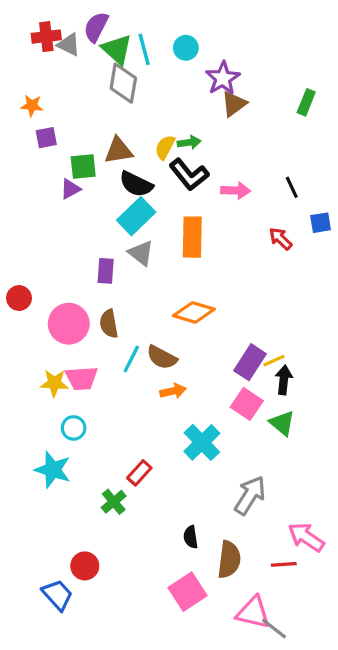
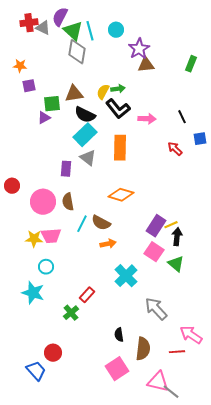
brown triangle: (234, 104) -> (146, 65), turned 30
gray arrow: (250, 495) -> (156, 309), turned -75

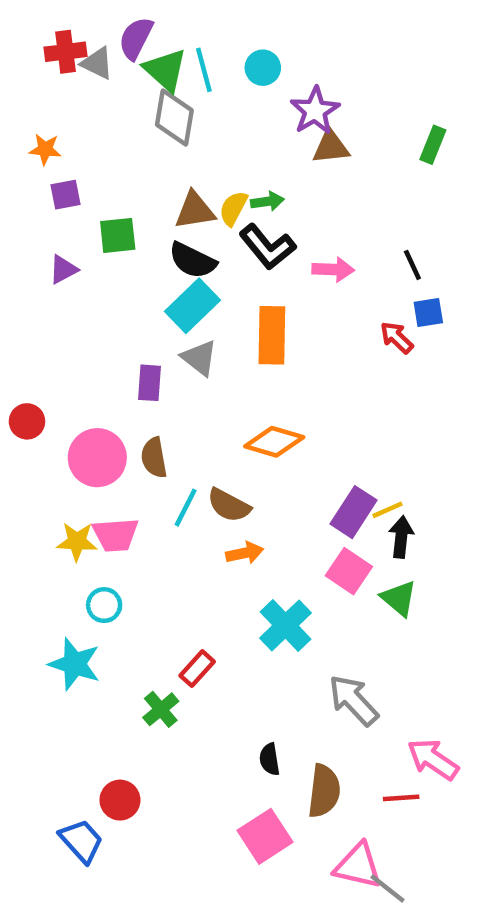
brown triangle: (74, 94) -> (195, 211), moved
purple triangle: (44, 118) -> (63, 269), moved
blue square: (200, 139) -> (428, 313), moved

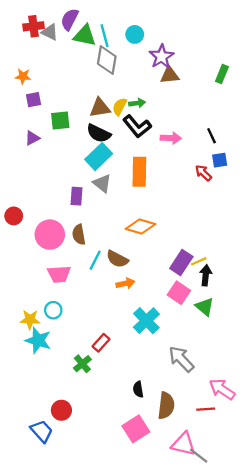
green triangle: (165, 70) -> (85, 36), turned -30
gray diamond: (174, 118) -> (107, 60), moved
yellow star: (77, 542) -> (30, 319), moved

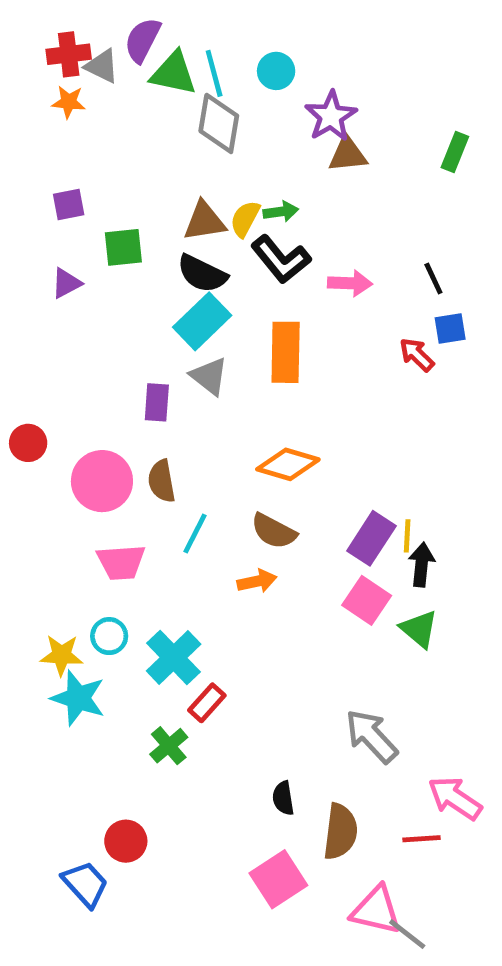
orange star: (23, 76) -> (69, 102), moved
brown semicircle: (117, 259) -> (274, 531), moved
yellow line: (199, 261) -> (407, 536), turned -63
cyan cross: (146, 321) -> (174, 658), moved

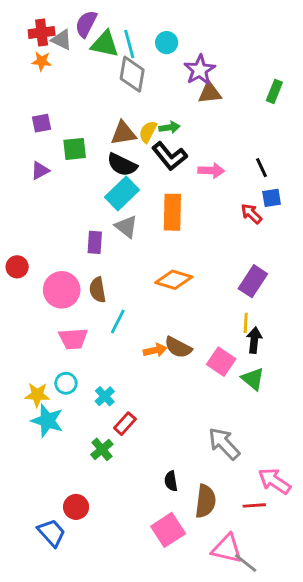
brown semicircle: (274, 531) -> (178, 347), moved
purple rectangle: (371, 538) -> (253, 281), moved
cyan cross: (174, 658) -> (105, 396), size x0.6

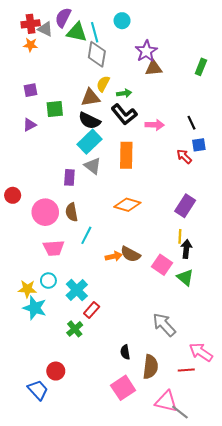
cyan circle: (167, 43) -> (122, 21), moved
yellow semicircle: (148, 132) -> (103, 84), moved
cyan cross: (105, 396) -> (77, 290), size x1.5

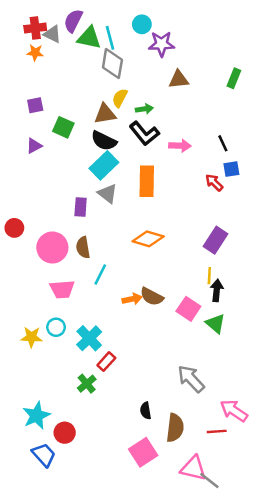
purple star: (146, 51) -> (161, 44), moved, turned 30
green square: (55, 109) -> (63, 127), turned 30
cyan star: (35, 308) -> (36, 416), moved, turned 30

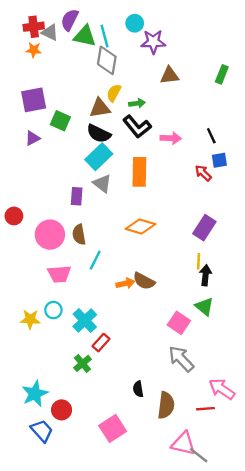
purple square: (35, 105) -> (34, 100), size x1.6
pink square: (188, 309) -> (179, 323), moved
pink square: (143, 452) -> (113, 428), moved

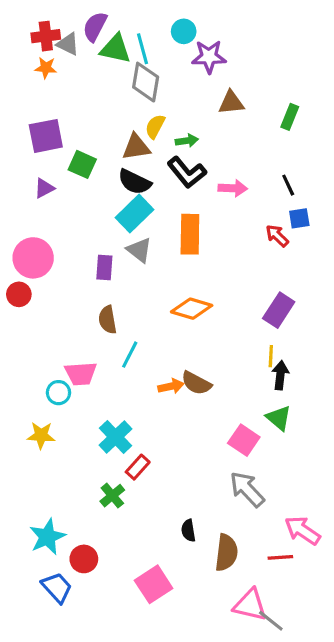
green rectangle: (222, 74) -> (290, 117), moved
pink circle: (50, 235) -> (33, 258), moved
cyan circle: (53, 310) -> (58, 393), moved

